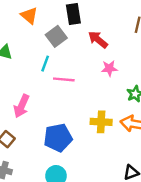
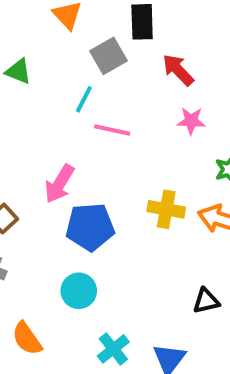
pink arrow: (22, 106) -> (59, 184), moved

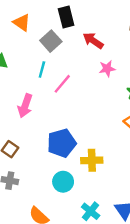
pink line: (112, 130) -> (62, 84), turned -50
pink arrow: (59, 184) -> (25, 106), moved
yellow cross: (166, 209) -> (92, 160), moved

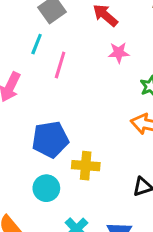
pink line: (62, 84) -> (60, 65), turned -30

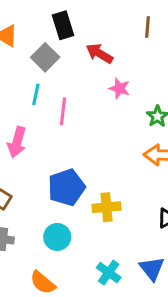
pink star: (119, 53) -> (119, 88), turned 30
cyan circle: (46, 188) -> (57, 237), moved

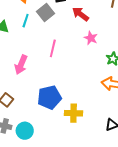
cyan line: (36, 94) -> (26, 21), moved
cyan circle: (57, 237) -> (25, 131), moved

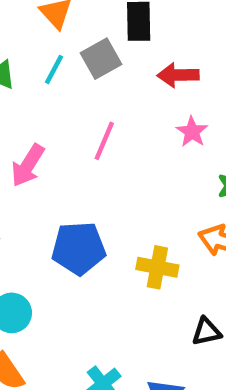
red arrow: (80, 14) -> (178, 75), turned -48
yellow cross: (74, 113) -> (157, 267), moved

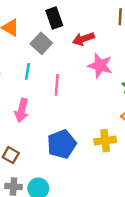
cyan line: (54, 70) -> (28, 71), moved
pink star: (192, 132) -> (100, 66), size x1.5

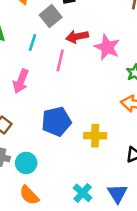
red arrow: (83, 39) -> (77, 37), moved
yellow cross: (105, 141) -> (95, 136), moved

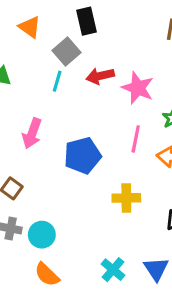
cyan line: (33, 42) -> (57, 81), moved
pink line: (60, 61) -> (136, 139), moved
blue pentagon: (56, 121) -> (83, 155), moved

